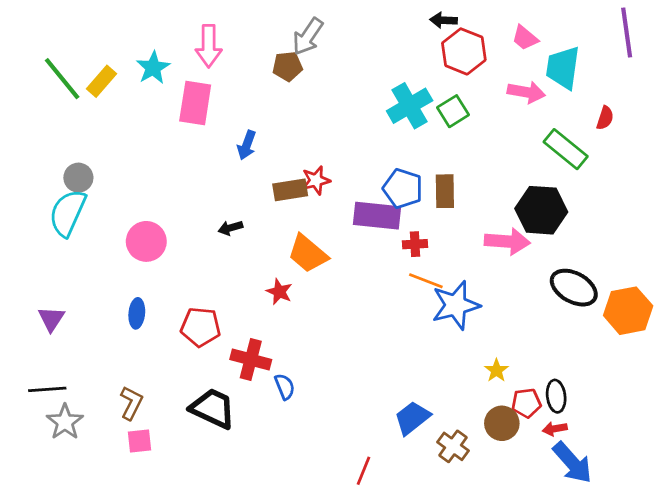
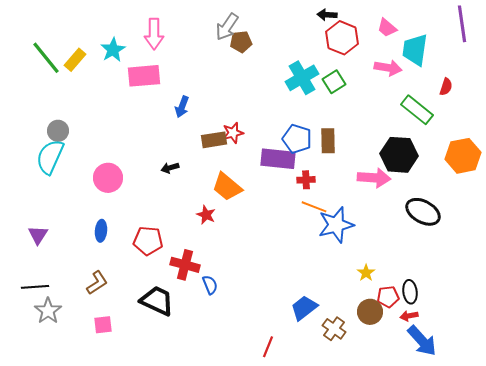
brown pentagon: (287, 66) -> (241, 42), moved
pink rectangle: (195, 103) -> (144, 76), turned 76
orange hexagon: (628, 311) -> (463, 156), moved
brown L-shape: (131, 403) -> (97, 283), moved, turned 30

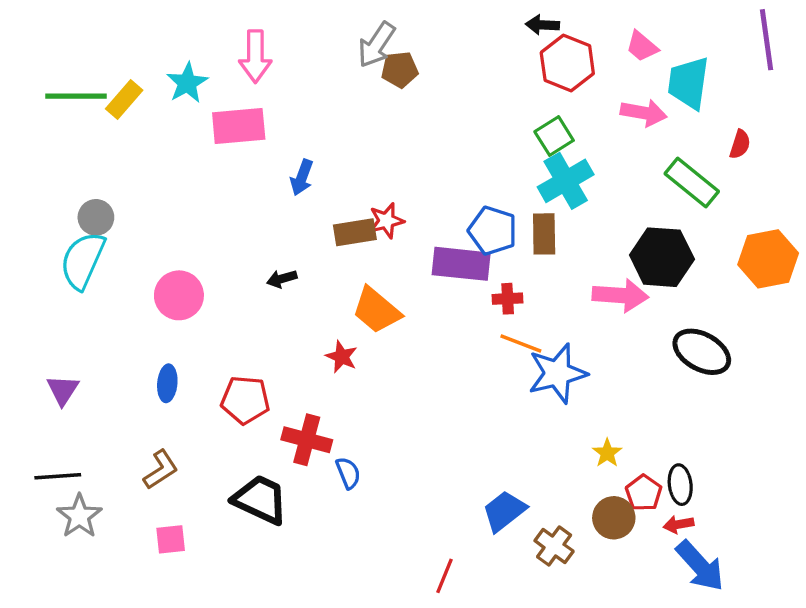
green line: (46, 58) -> (76, 96), turned -51
cyan cross: (302, 78) -> (566, 181), moved
red pentagon: (388, 297) -> (644, 493), turned -30

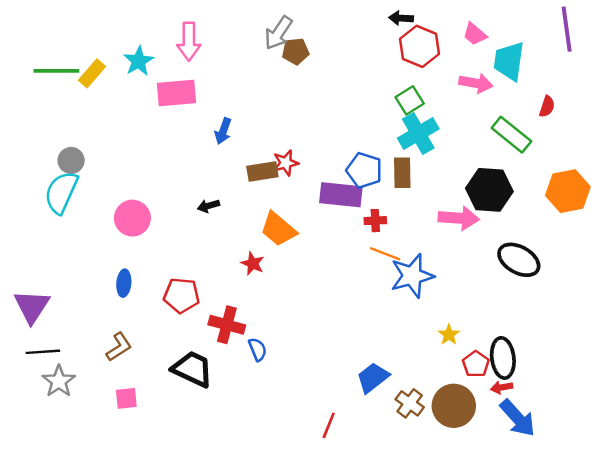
purple triangle: (63, 390) -> (32, 306), moved, size x1.5
black ellipse: (680, 485) -> (503, 358), size x1.4
brown circle: (614, 518) -> (454, 406), moved, size x1.4

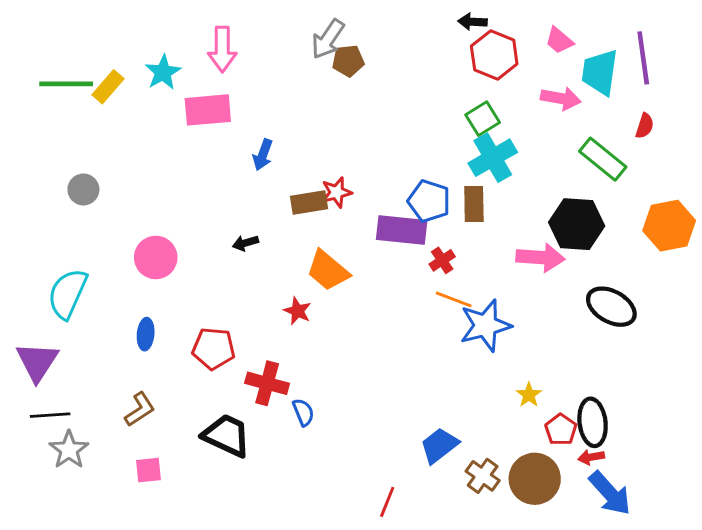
purple line: (567, 29) -> (643, 58), moved
cyan semicircle: (61, 192) -> (68, 294), moved
red cross: (375, 221) -> (442, 260), turned -30

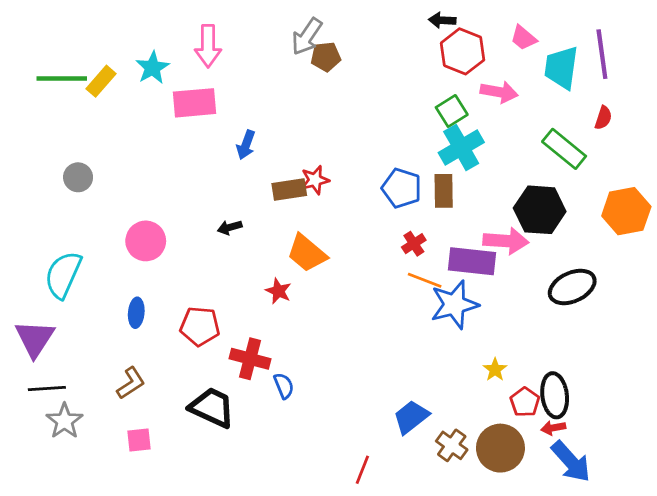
pink arrow: (561, 98) -> (499, 92), moved
purple rectangle: (402, 230) -> (472, 261), moved
black ellipse: (611, 307) -> (572, 287), turned -54

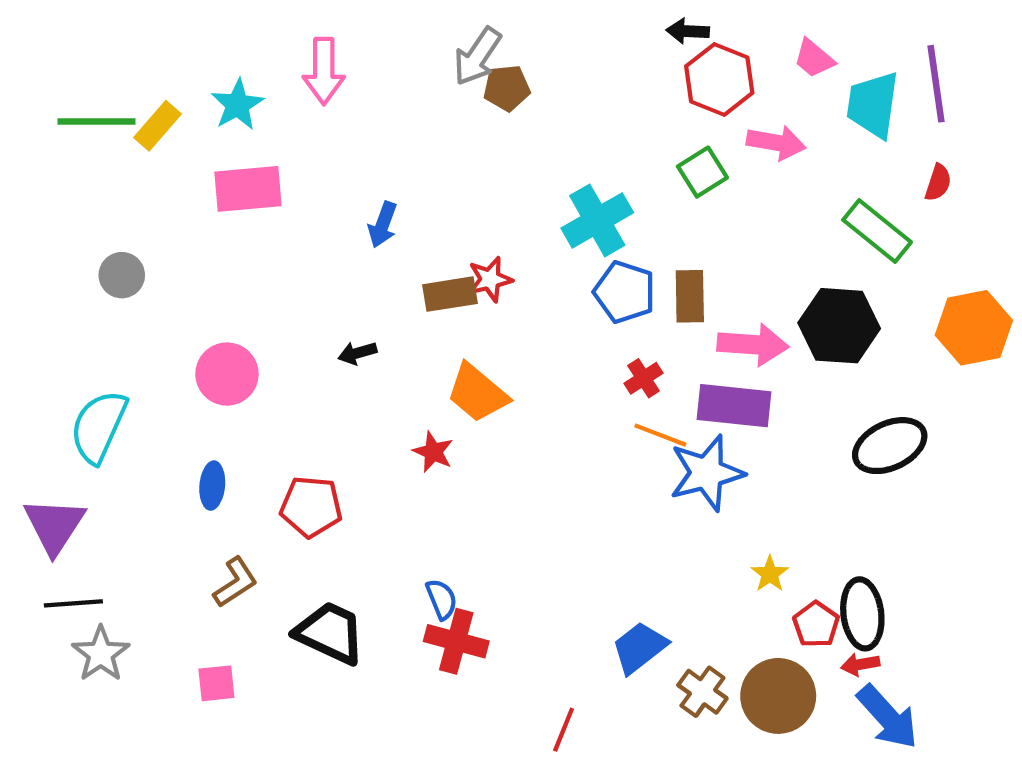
pink rectangle: (194, 103) -> (248, 189), moved
cyan cross: (461, 148) -> (597, 220), moved
pink arrow: (506, 241) -> (753, 345), moved
red cross: (250, 359) -> (456, 641), moved
brown L-shape: (131, 383) -> (235, 582), moved

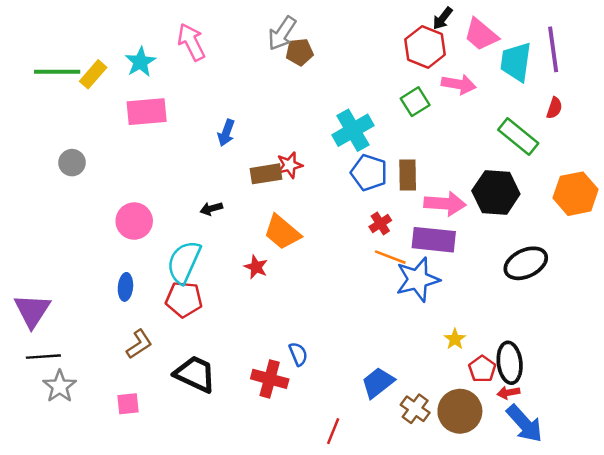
black arrow: (688, 31) -> (442, 18), moved, turned -55
pink trapezoid: (814, 58) -> (481, 35), size x1.4
pink arrow: (324, 71) -> (191, 42), turned 153
cyan semicircle: (99, 427) -> (184, 262), moved
blue semicircle: (442, 599) -> (298, 354), moved

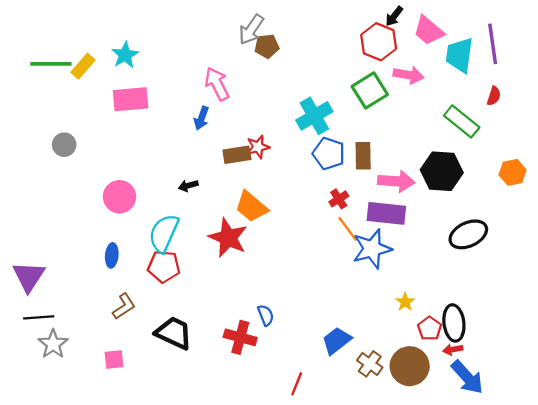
pink arrow: (191, 42) -> (217, 84), moved
green square: (415, 102) -> (370, 90), size x1.4
orange hexagon: (576, 194) -> (513, 172), size x0.7
orange line: (390, 257) -> (348, 229), turned 32
red star: (256, 267) -> (228, 238), size x1.8

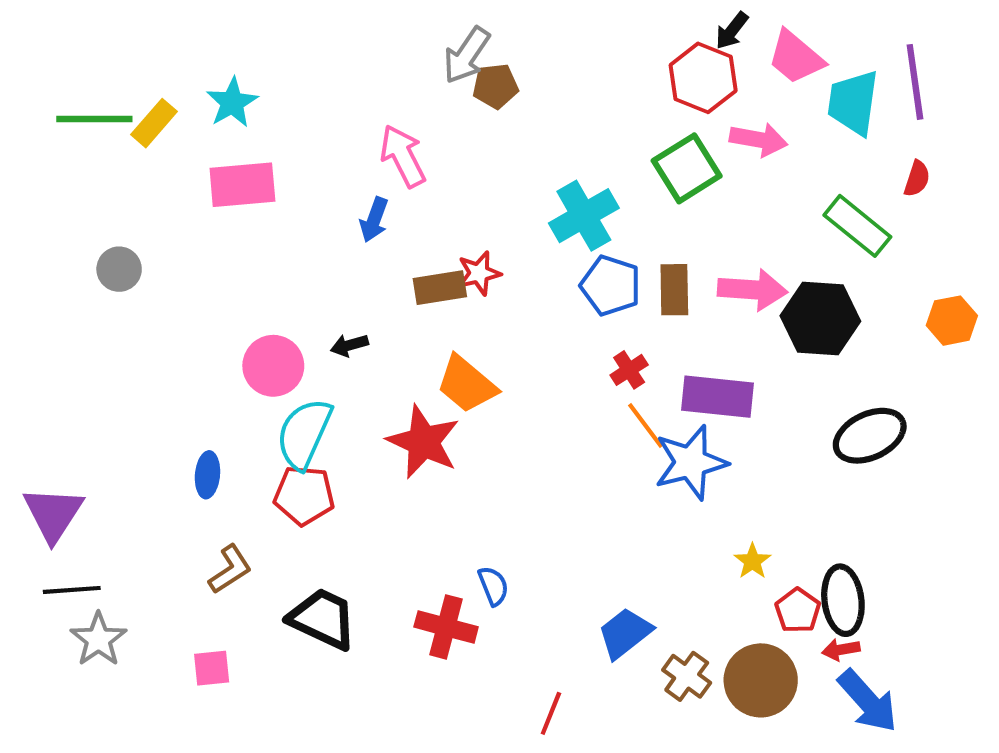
pink arrow: (396, 181) -> (752, 290), moved
pink circle: (120, 197) -> (273, 366), moved

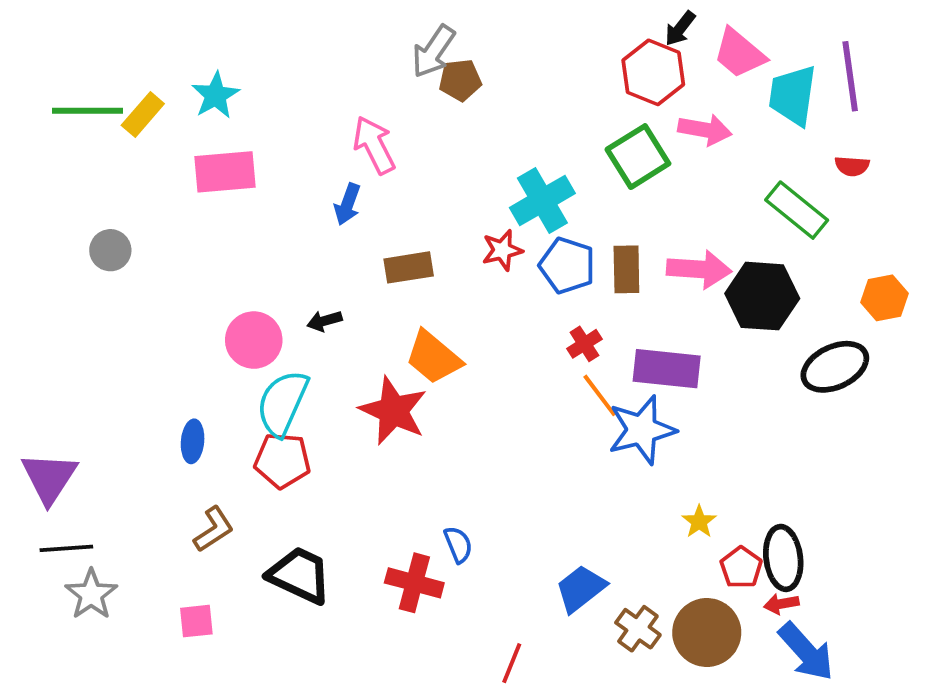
red semicircle: (917, 179) -> (852, 166), turned 76
red star: (479, 273) -> (502, 250), moved
black ellipse: (870, 436) -> (835, 367), moved

